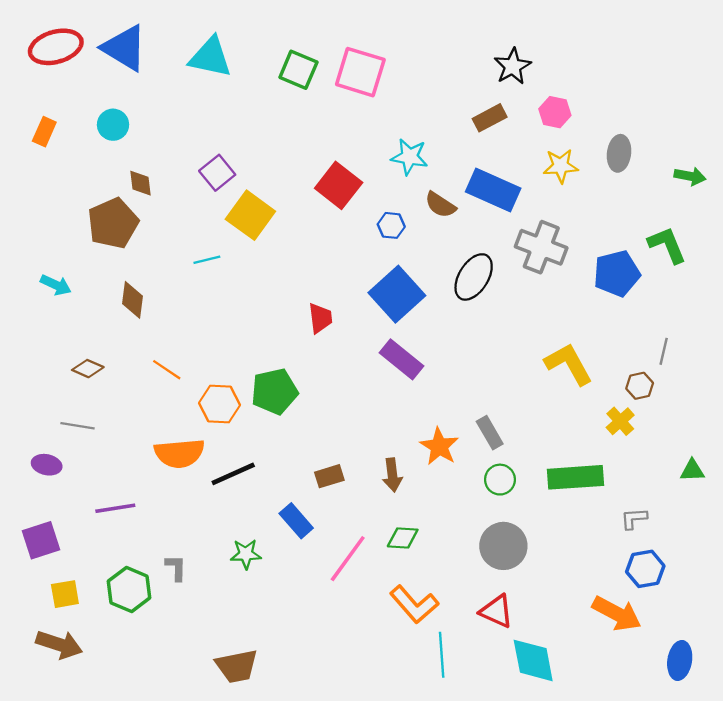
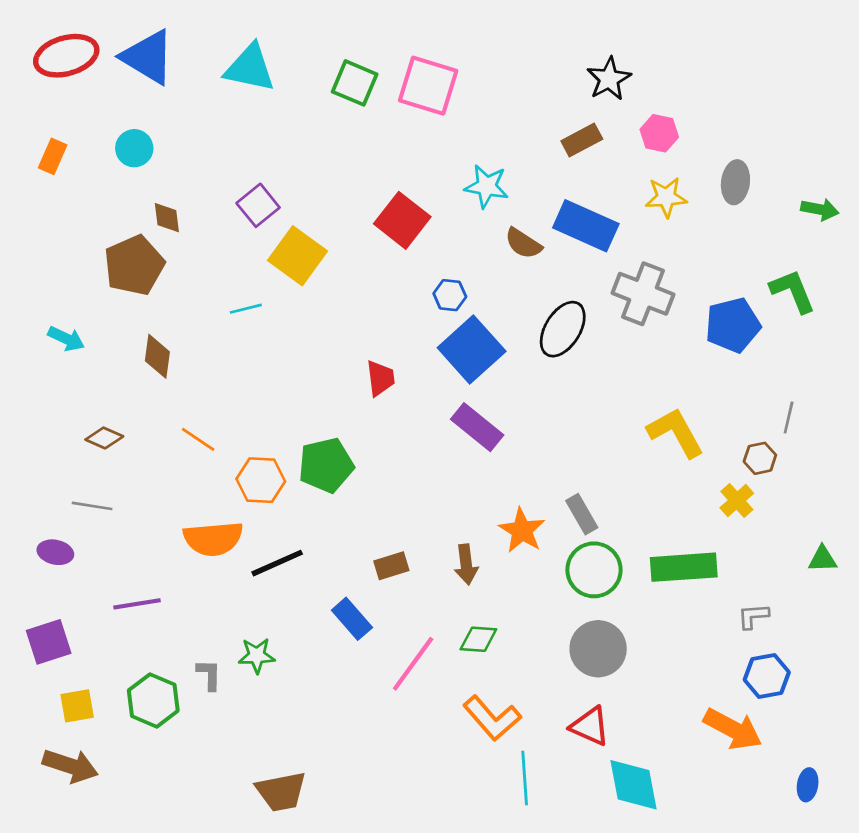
blue hexagon: (391, 225) -> (450, 295), moved
green circle: (500, 480) -> (594, 570), size x1.5
green star: (246, 554) -> (257, 656), moved
blue ellipse: (680, 660) -> (808, 785), size x0.7

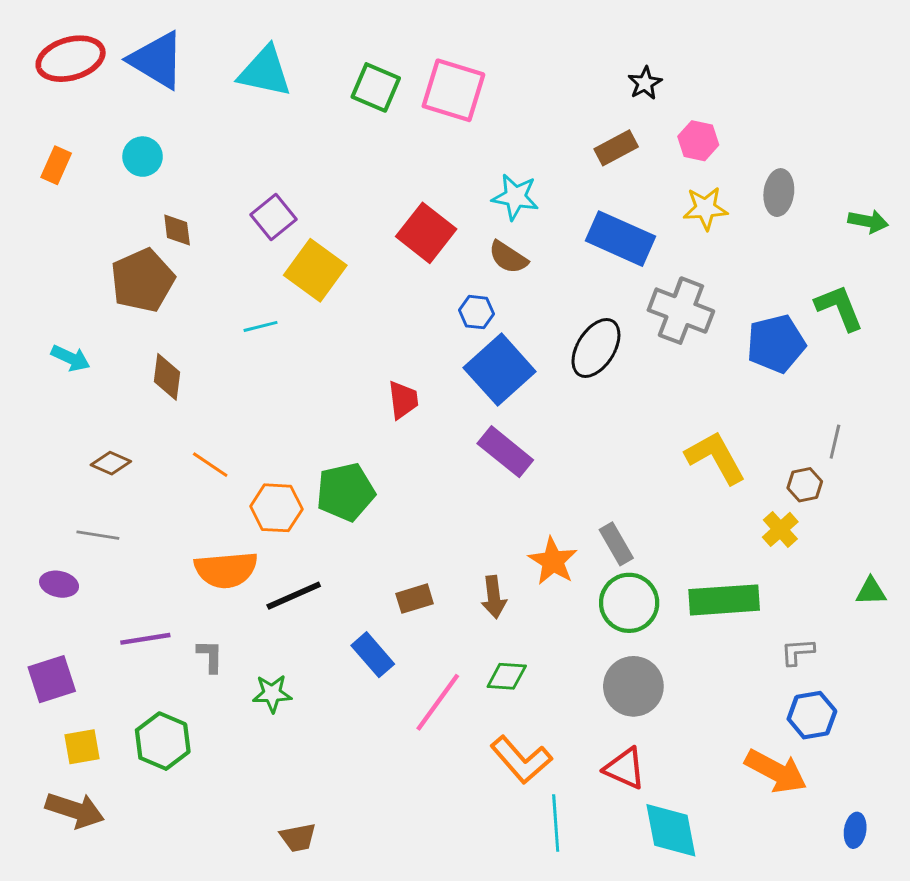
black star: (609, 79) -> (645, 83), size x0.7
brown semicircle: (523, 243) -> (508, 257), moved
gray L-shape: (209, 675) -> (210, 656), moved
brown trapezoid: (281, 792) -> (298, 837), size x0.7

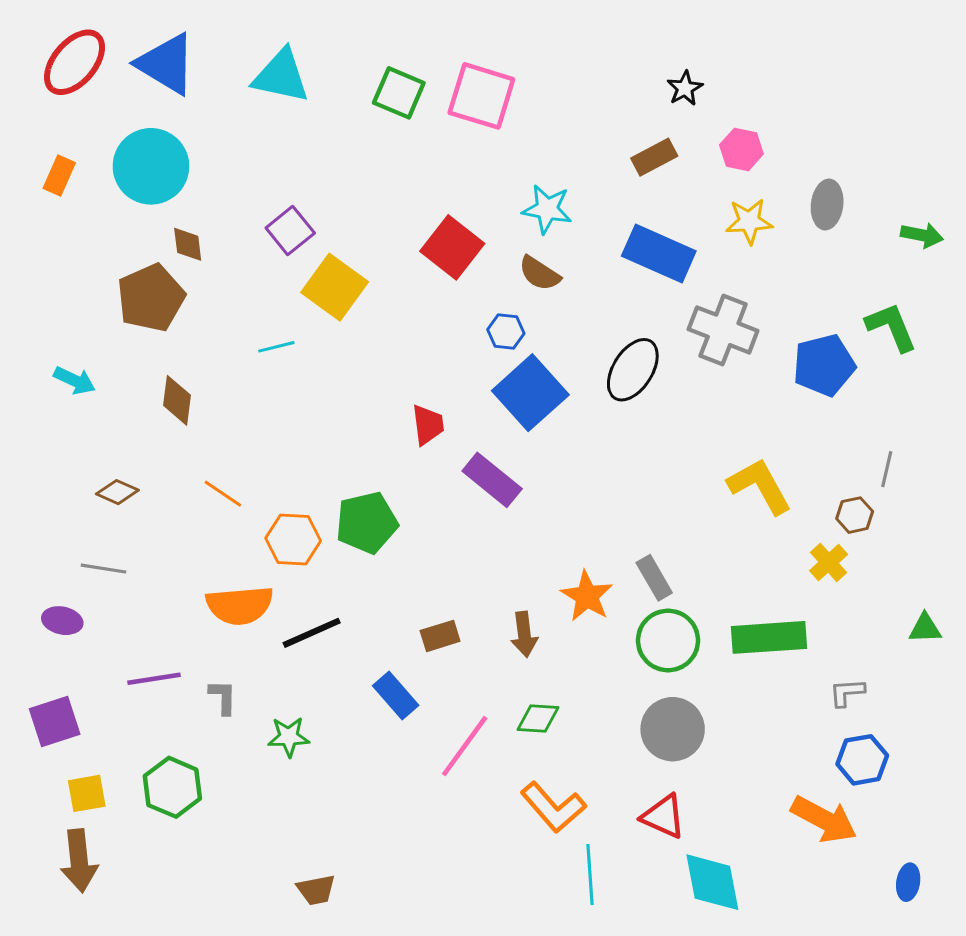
red ellipse: (71, 59) -> (75, 62), turned -34
cyan circle: (143, 157) -> (151, 166), size x1.8
purple rectangle: (505, 452) -> (492, 480), moved
brown arrow: (75, 810) -> (79, 861), turned 66

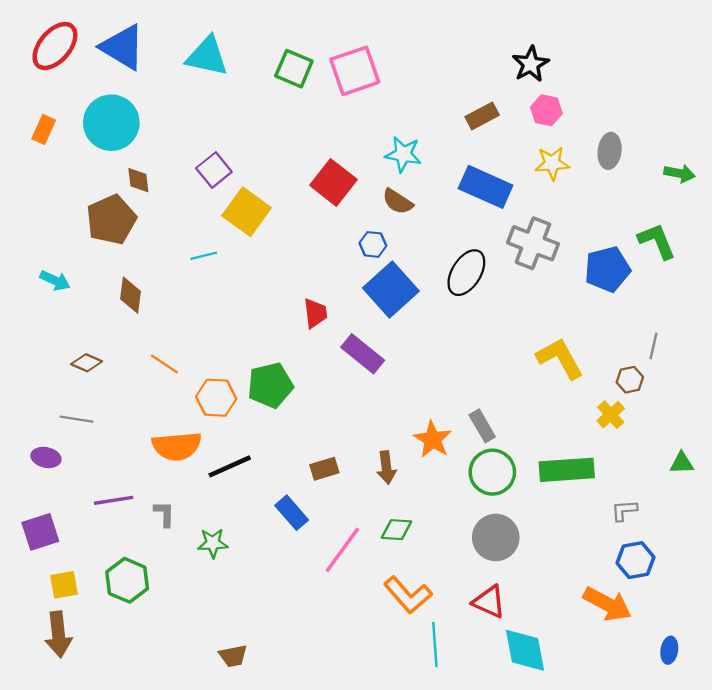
black star: (685, 88) -> (531, 64), moved, size x1.4
pink square: (481, 96) -> (355, 71), turned -36

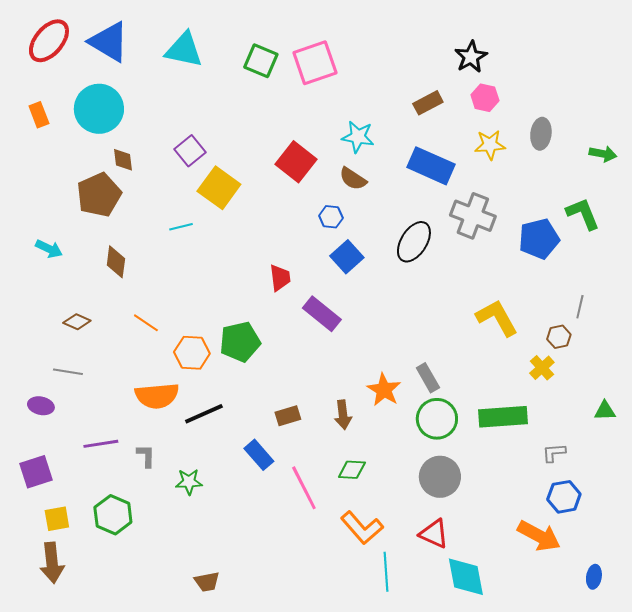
orange rectangle: (44, 129) -> (39, 115), turned -45
blue square: (391, 289) -> (347, 257), size x0.7
pink line: (342, 550) -> (304, 488), turned -63

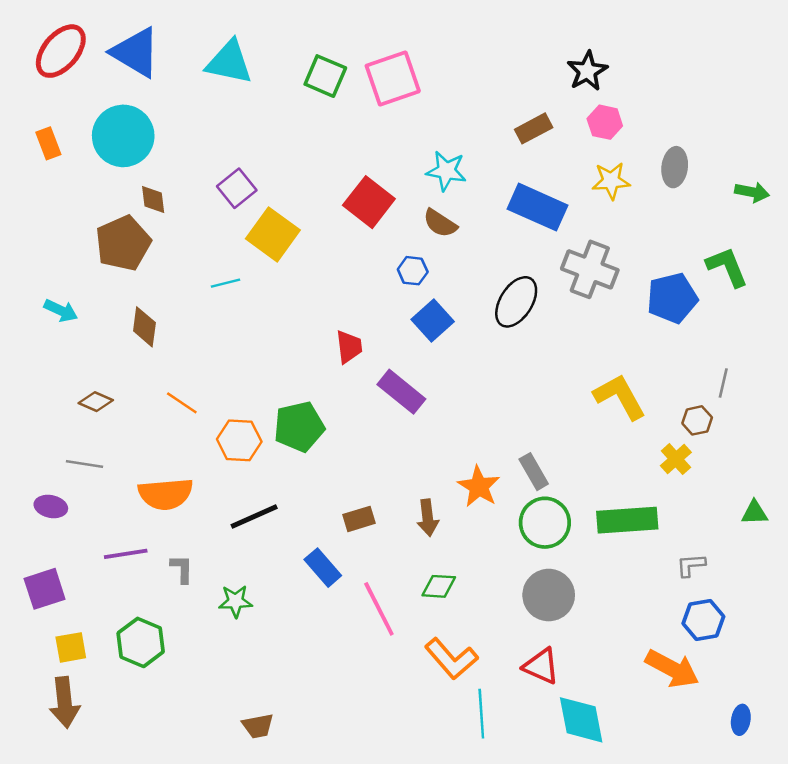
orange semicircle: (157, 396) -> (166, 494), moved

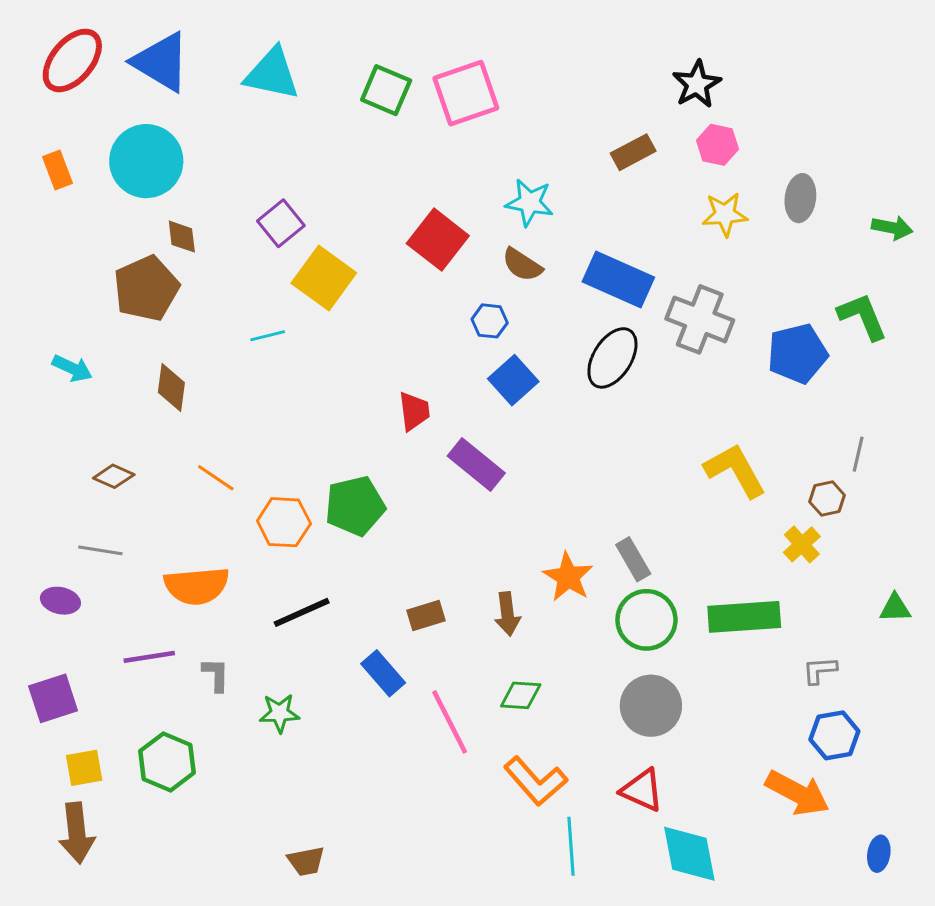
blue rectangle: (537, 207) -> (618, 279), moved

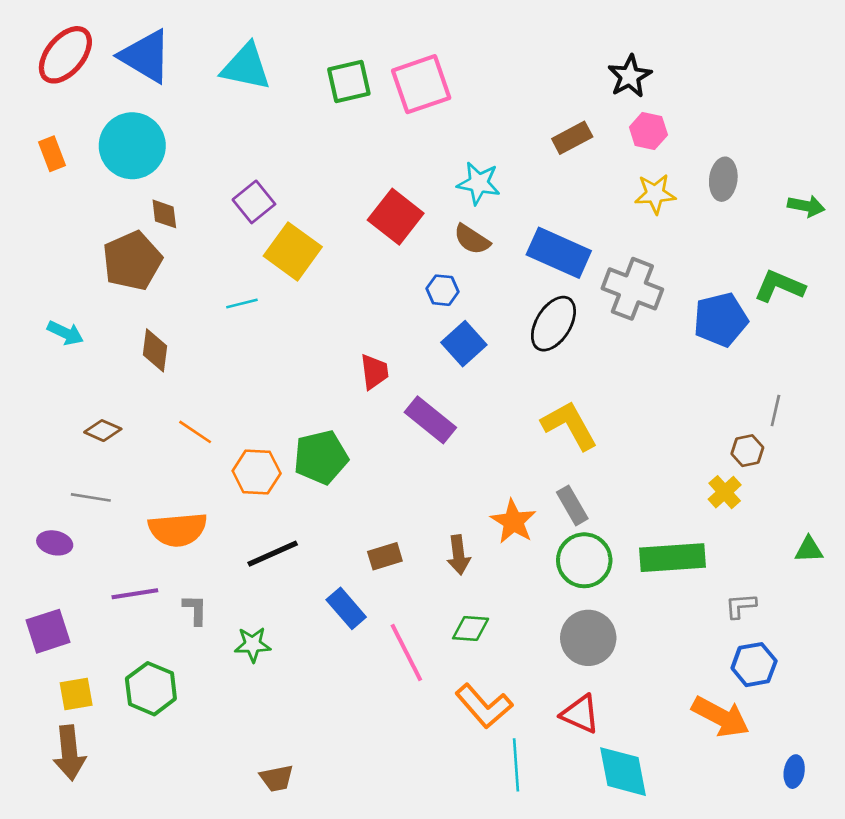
green square: (386, 90) -> (349, 82), turned -36
green L-shape: (863, 316) -> (779, 286), turned -45
yellow L-shape: (735, 470) -> (570, 425), moved

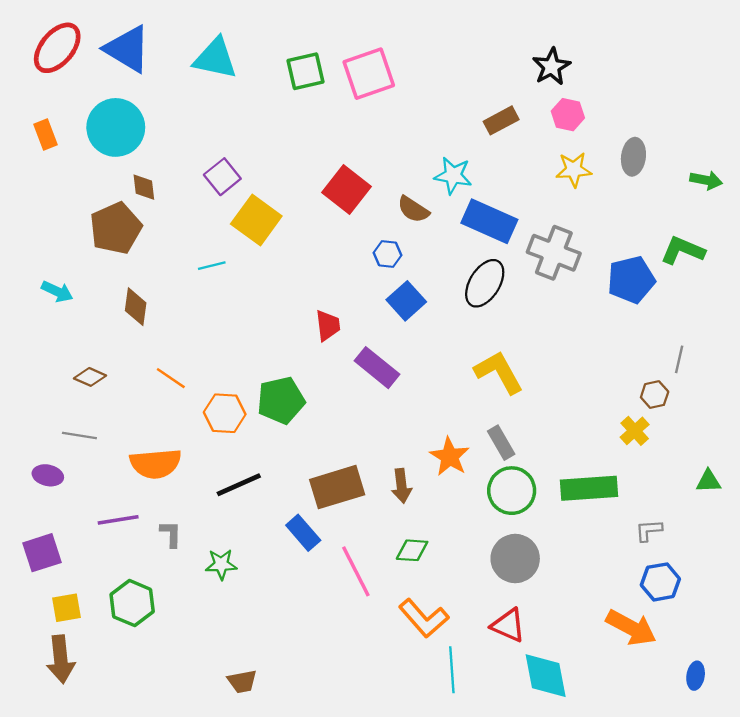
cyan star: (479, 183) -> (453, 175), moved
brown rectangle: (385, 556) -> (337, 487), size x1.8

